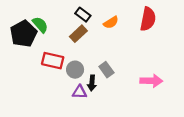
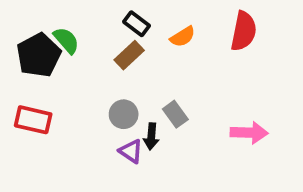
red rectangle: (53, 61) -> (33, 120), moved
purple triangle: (80, 92) -> (131, 151), turned 32

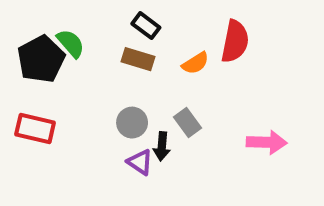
red semicircle: (244, 31) -> (235, 41), moved
orange semicircle: (183, 37) -> (195, 63), moved
brown rectangle: (129, 55) -> (138, 59), turned 60

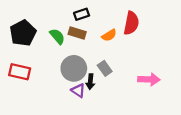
black rectangle: (146, 26) -> (82, 14), turned -56
green semicircle: (71, 43) -> (57, 36), moved
gray circle: (132, 123) -> (74, 68), size x1.5

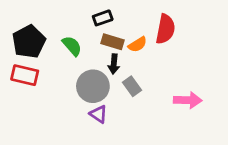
brown rectangle: (77, 33) -> (112, 42), moved
red rectangle: (20, 72) -> (25, 75), moved
black arrow: (90, 82) -> (114, 64), moved

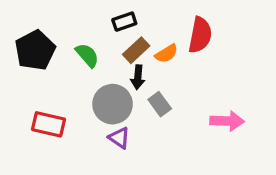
brown rectangle: (112, 42) -> (136, 50), turned -60
red rectangle: (25, 75) -> (49, 124), moved

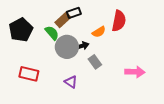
brown rectangle: (136, 50) -> (63, 20), moved
black arrow: (138, 77) -> (82, 46), turned -112
gray circle: (113, 104) -> (67, 47), moved

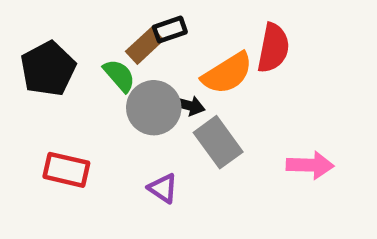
orange semicircle: (99, 32) -> (227, 73), size x1.6
black arrow: (82, 46) -> (188, 105), turned 32
gray rectangle: (95, 62) -> (218, 142), size x1.5

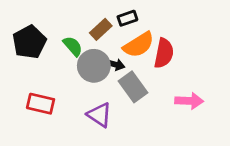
black rectangle: (170, 30) -> (127, 18), moved
brown rectangle: (145, 46) -> (101, 29), moved
red semicircle: (273, 48) -> (164, 53), moved
purple triangle: (163, 188) -> (99, 115), size x1.4

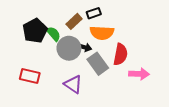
black pentagon: (29, 42) -> (35, 31), moved
orange semicircle: (139, 45) -> (102, 33), turned 35
red semicircle: (164, 53) -> (120, 54), moved

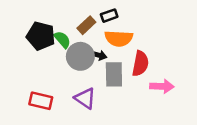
black pentagon: (35, 31) -> (41, 36), turned -30
gray rectangle: (98, 64) -> (114, 74), turned 35
red rectangle: (30, 76) -> (41, 101), moved

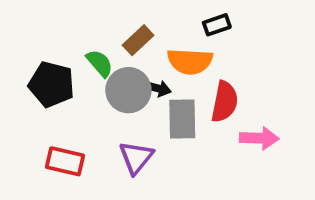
black rectangle: (109, 16) -> (217, 25), moved
black pentagon: (41, 36) -> (52, 84), moved
purple triangle: (85, 98) -> (136, 157), turned 35

